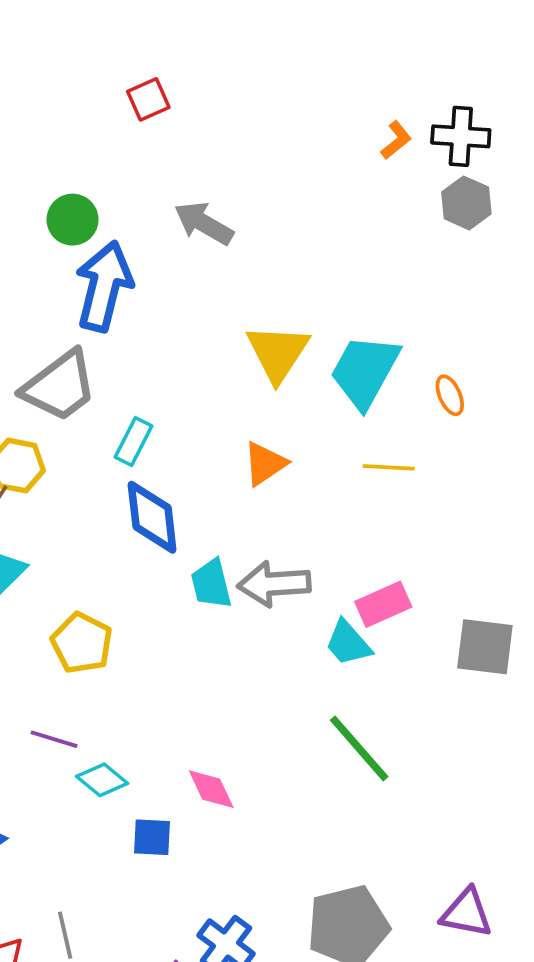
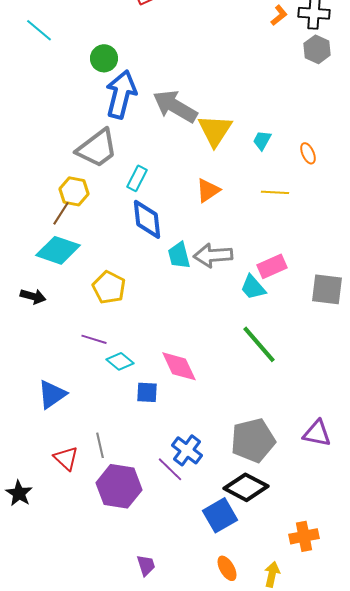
gray arrow: (204, 223) -> (175, 106), moved, size x1.4
cyan trapezoid: (365, 371) -> (262, 140), size x0.5
pink diamond: (211, 789) -> (179, 366), size x1.4

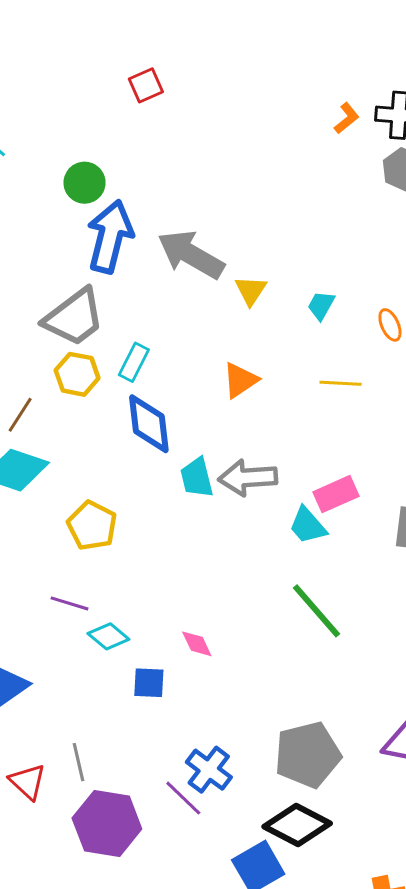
yellow triangle: (215, 130) -> (251, 290), size x0.6
yellow hexagon: (74, 191) -> (77, 374), moved
pink diamond: (179, 366) -> (197, 644), size x0.6

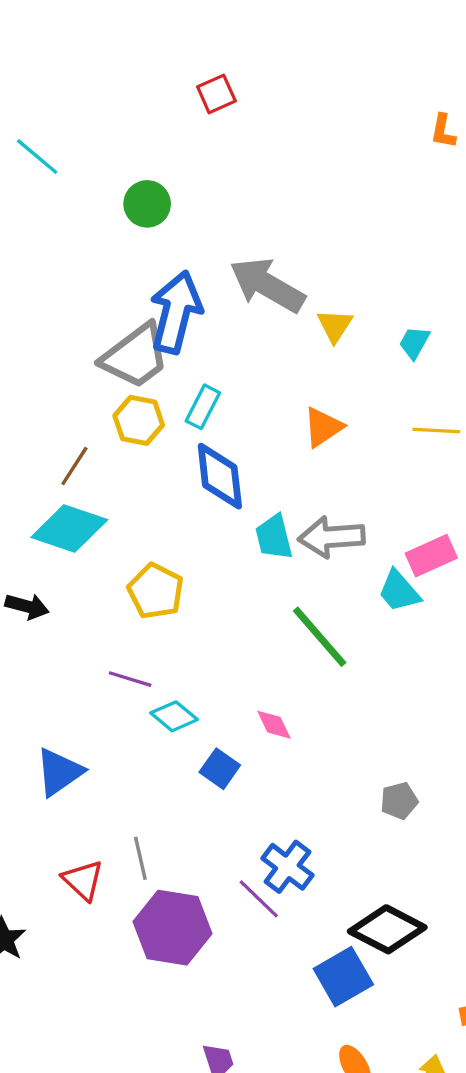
orange L-shape: (347, 118) -> (443, 131), turned 140
blue arrow: (110, 237) -> (176, 312), moved
green line: (317, 611) -> (320, 637), moved
blue square: (149, 683) -> (220, 769), turned 32
gray pentagon: (308, 755) -> (399, 801), moved, size x0.5

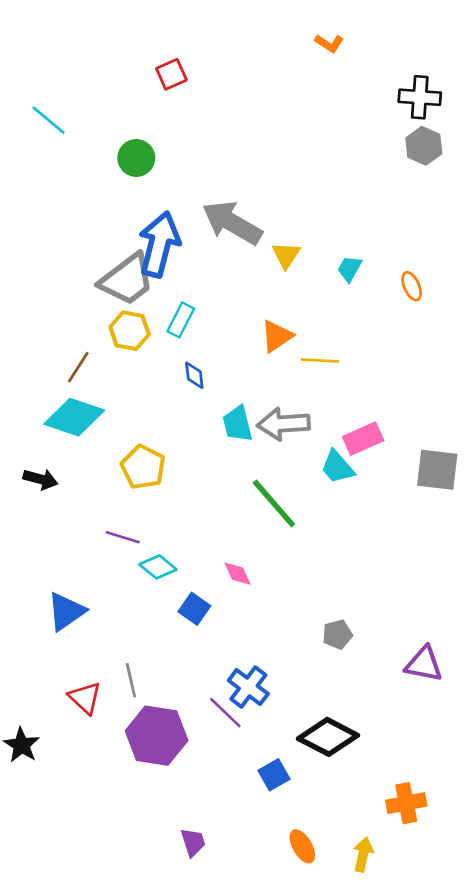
red square: (216, 94) -> (171, 74), moved
orange L-shape: (443, 131) -> (329, 43), moved, turned -68
yellow line: (436, 430) -> (320, 360), moved
blue diamond: (220, 476) -> (194, 375), size x0.5
blue square: (343, 977) -> (274, 775), moved, size x0.7

